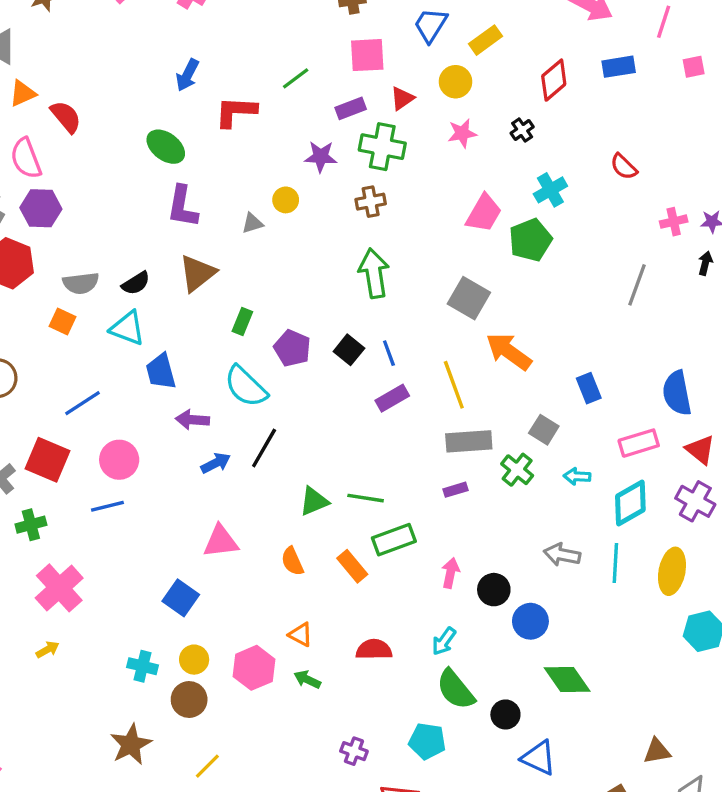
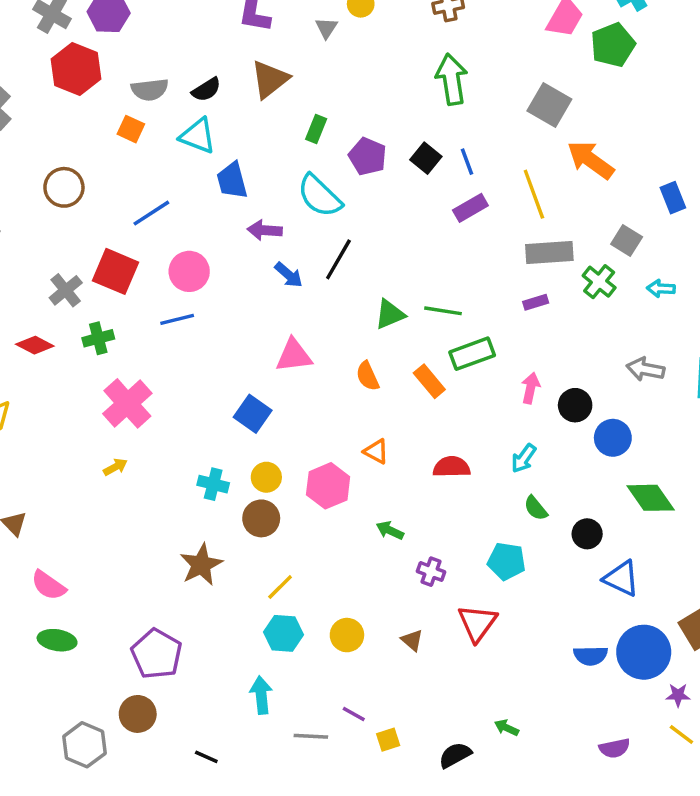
gray triangle: (252, 223) -> (326, 28), turned -40
blue arrow: (216, 463) -> (289, 275), turned 68
green arrow: (307, 680) -> (390, 530), moved
green semicircle: (456, 690) -> (536, 508), size x0.6

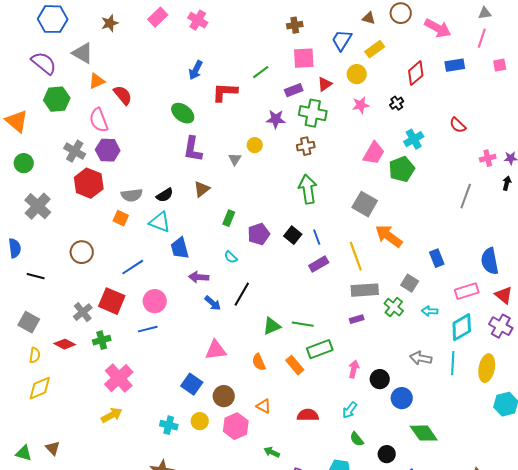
brown triangle: (270, 79) -> (202, 189), size x0.7
purple pentagon: (368, 156) -> (259, 234), turned 30
cyan semicircle: (320, 196) -> (231, 257), size x0.5
yellow arrow: (115, 467) -> (112, 415), size x1.5
brown circle: (261, 518) -> (224, 396), moved

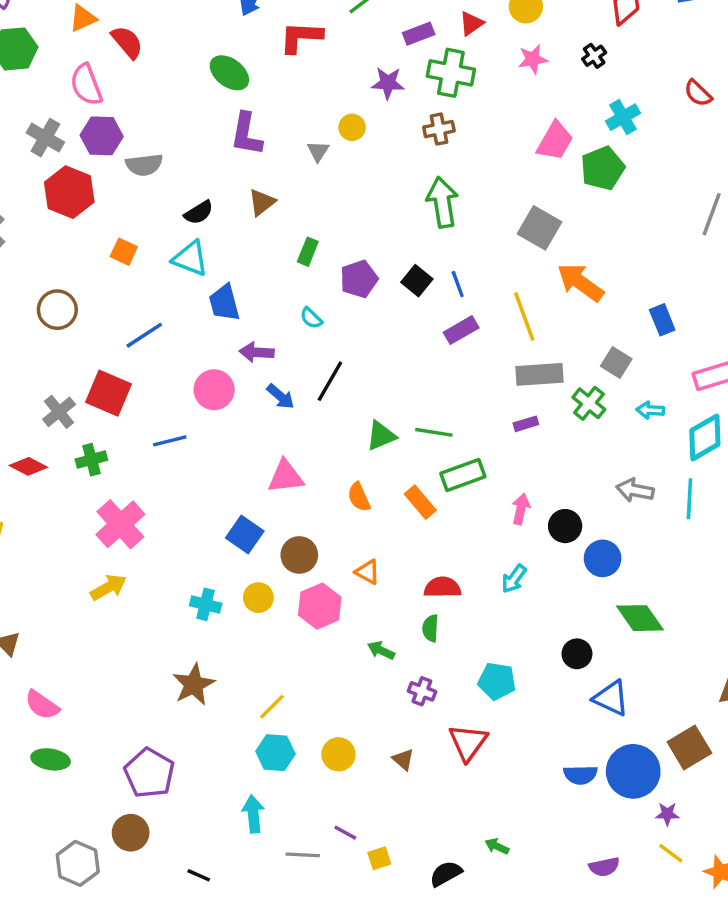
gray semicircle: (132, 195) -> (144, 165), moved
pink circle: (155, 301) -> (214, 390), moved
green semicircle: (357, 439) -> (430, 628), moved, turned 42

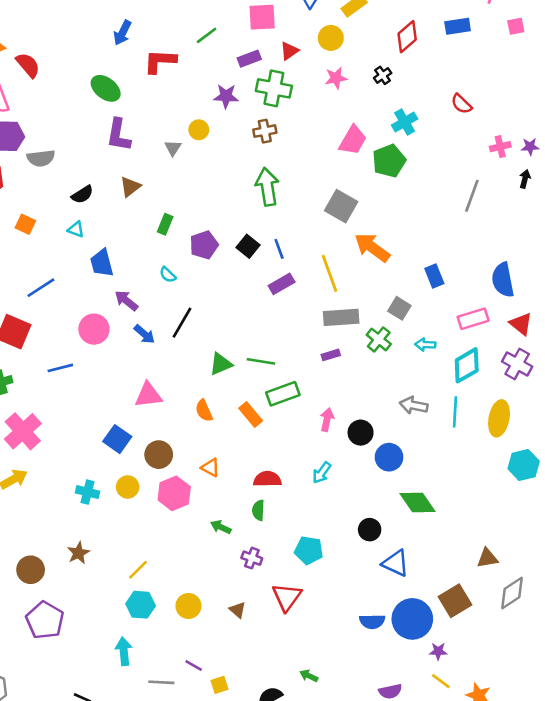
cyan triangle: (190, 259) -> (76, 229), size x0.6
purple arrow: (257, 352) -> (126, 301), turned 35
brown star: (194, 684) -> (78, 553), size x0.7
brown circle: (131, 833) -> (31, 570), moved

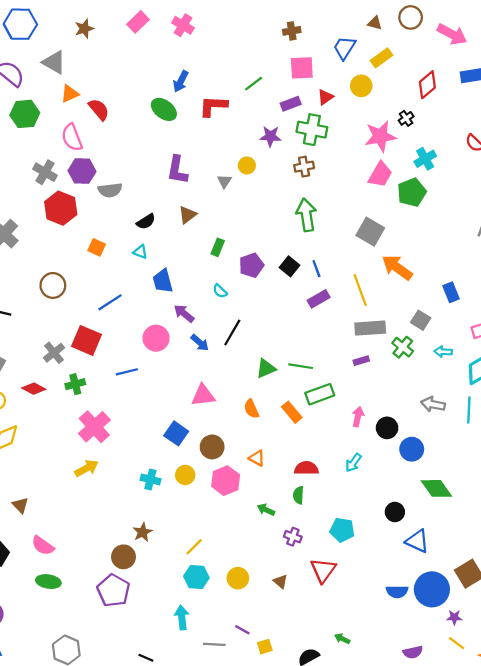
pink star: (336, 78) -> (380, 136), moved, size x1.6
green ellipse: (106, 88) -> (164, 109), moved
brown circle: (31, 570) -> (124, 557), moved

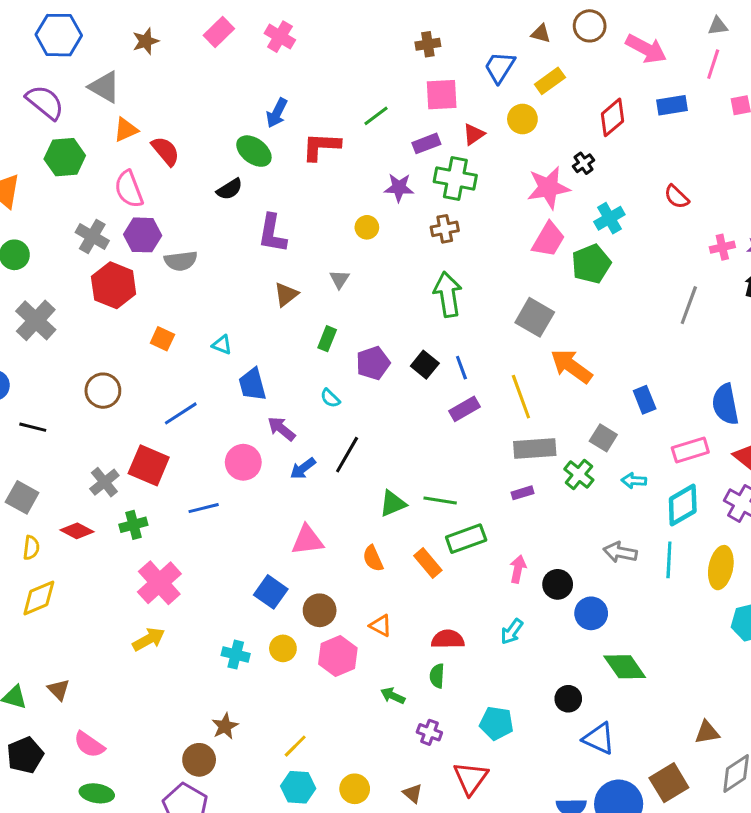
gray triangle: (224, 181) -> (339, 279), moved
black semicircle: (146, 222) -> (230, 189), moved
blue arrow: (200, 343) -> (303, 468), turned 102

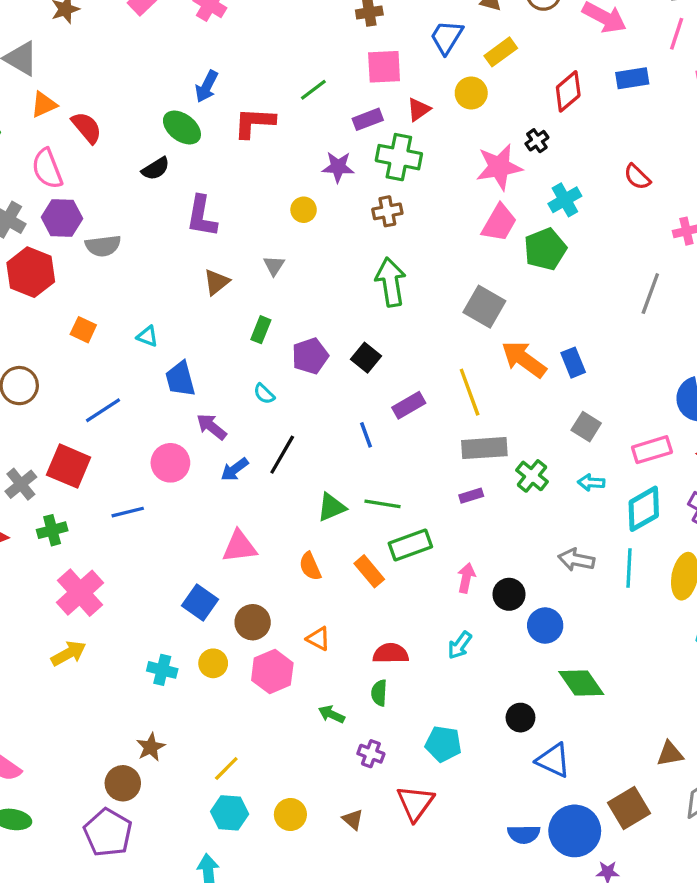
blue line: (461, 368) -> (366, 435), moved
blue rectangle: (645, 400) -> (573, 363), moved
gray square: (603, 438) -> (586, 427), moved

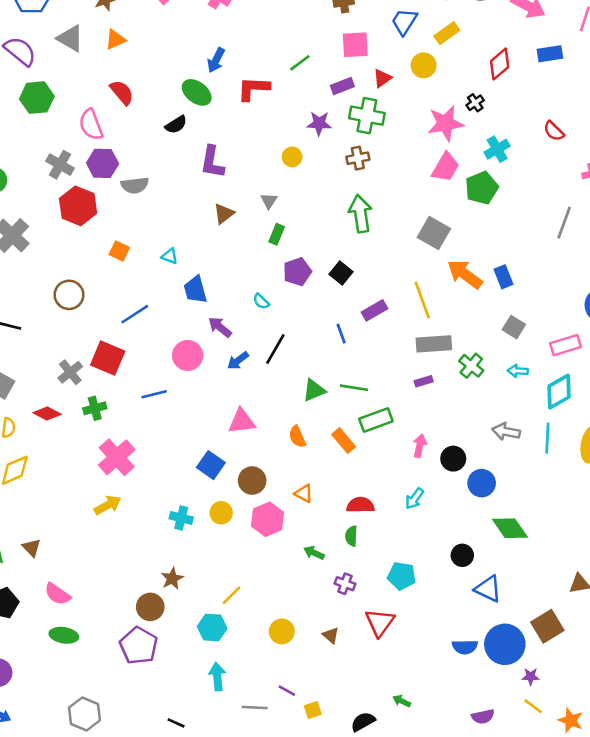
orange triangle: (44, 105) -> (115, 40), moved
green rectangle: (261, 330) -> (277, 234), moved
cyan hexagon: (230, 813) -> (212, 628), moved

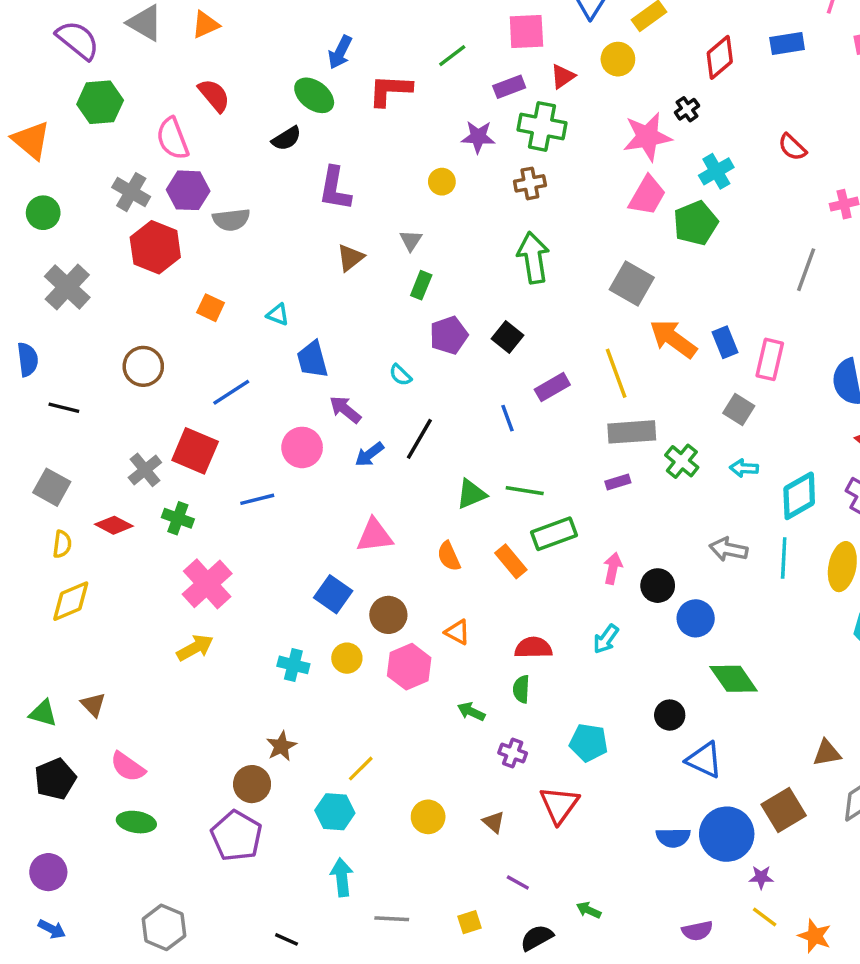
pink rectangle: (565, 345) -> (770, 359), moved, turned -60
green cross: (95, 408) -> (178, 518), turned 35
purple line: (287, 691) -> (518, 882), moved

